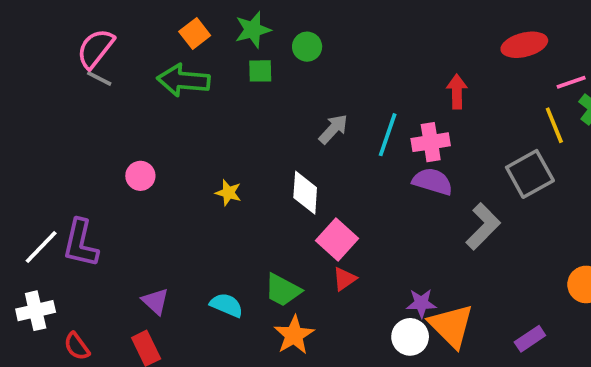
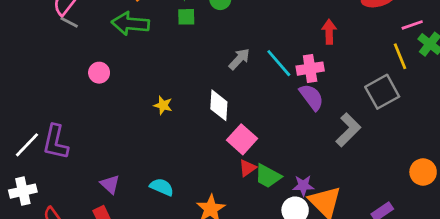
cyan line: (388, 135) -> (279, 63), turned -60
pink circle: (140, 176) -> (99, 73), moved
purple semicircle: (433, 181) -> (311, 97), turned 36
green trapezoid: (283, 290) -> (268, 176), moved

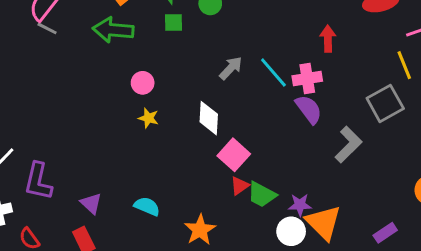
pink circle: (99, 73) -> (143, 83), moved
purple L-shape: (56, 142) -> (38, 181), moved

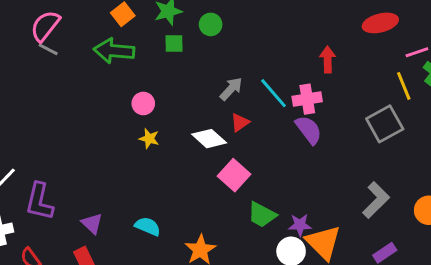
white diamond: (209, 118) -> (209, 139), turned -52
gray L-shape: (348, 145) -> (376, 200), moved
red triangle: (240, 186) -> (240, 122), moved

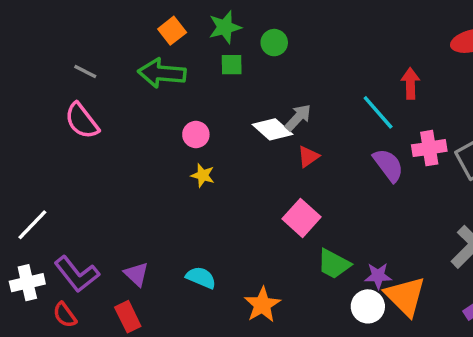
pink semicircle: (45, 26) -> (82, 121), moved, turned -76
cyan line: (274, 93) -> (378, 112), moved
pink cross: (307, 99) -> (429, 148), moved
white diamond: (209, 139) -> (273, 129), moved
purple L-shape: (39, 201) -> (77, 274), moved, turned -51

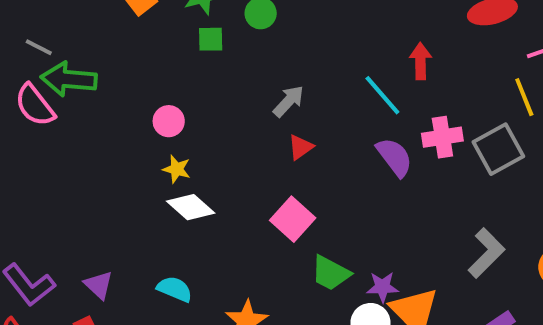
green arrow: (162, 73) -> (69, 79), moved
white diamond: (273, 129) -> (191, 207), moved

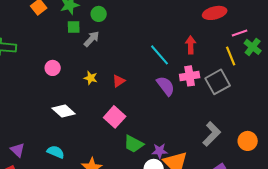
red arrow: (420, 61) -> (191, 45), moved
gray arrow: (289, 101) -> (92, 39), moved
yellow star: (177, 169) -> (91, 78), moved

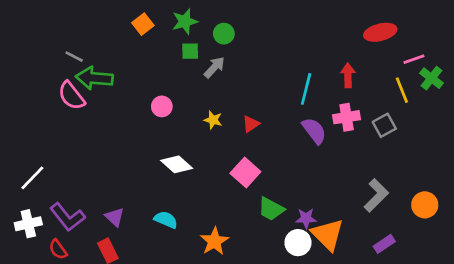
cyan line: (160, 55) -> (306, 89), turned 55
gray square: (218, 82) -> (384, 125), size x0.7

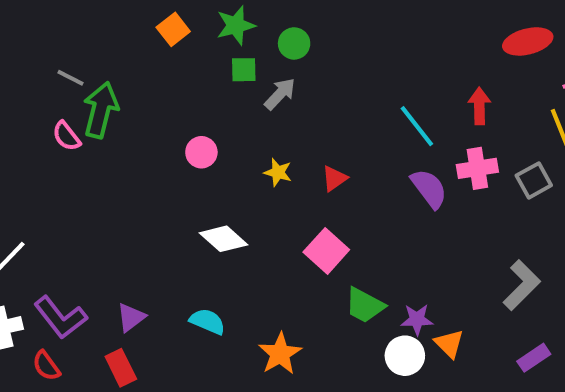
green arrow: (94, 78) -> (101, 110), turned 99
cyan line: (306, 89) -> (417, 126), turned -52
pink semicircle: (71, 96) -> (66, 136), size x0.7
purple triangle: (115, 217) -> (131, 317), turned 40
orange triangle: (328, 235) -> (449, 344), size x0.6

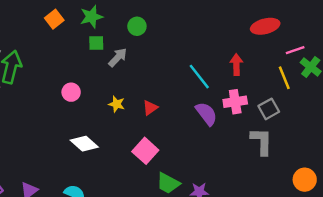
green circle: (294, 43) -> (137, 26), moved
gray L-shape: (522, 285) -> (262, 141), moved, turned -44

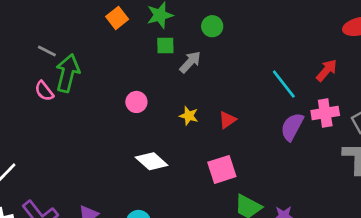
red arrow: (236, 65) -> (327, 70), turned 42
purple semicircle: (206, 114) -> (292, 127), turned -115
pink square: (145, 151) -> (222, 169), turned 30

